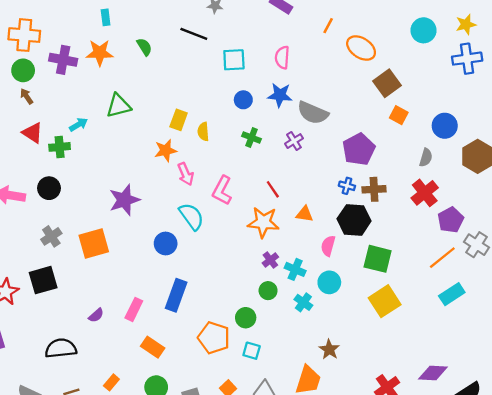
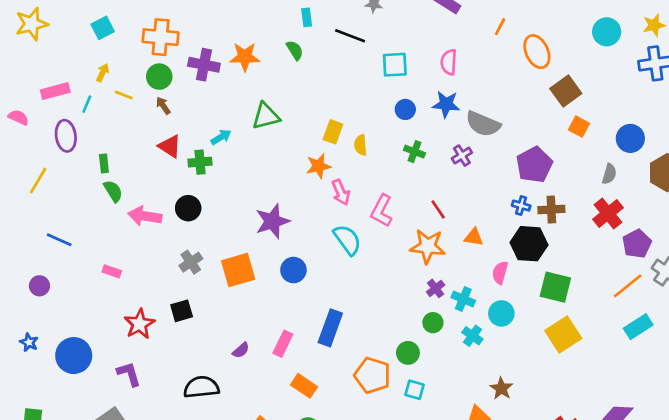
cyan rectangle: (106, 17) -> (307, 17), moved
orange ellipse: (361, 48) -> (537, 52), turned 32
blue circle: (166, 244) -> (293, 270), moved
black square: (43, 280) -> (182, 311), size x0.7

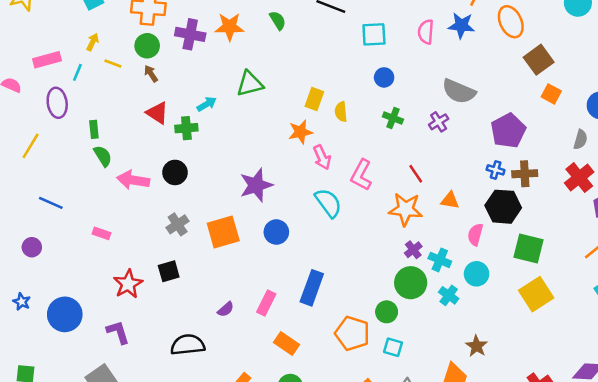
blue star: (446, 104) -> (461, 25), moved
green circle: (433, 323) -> (411, 283), size x1.6

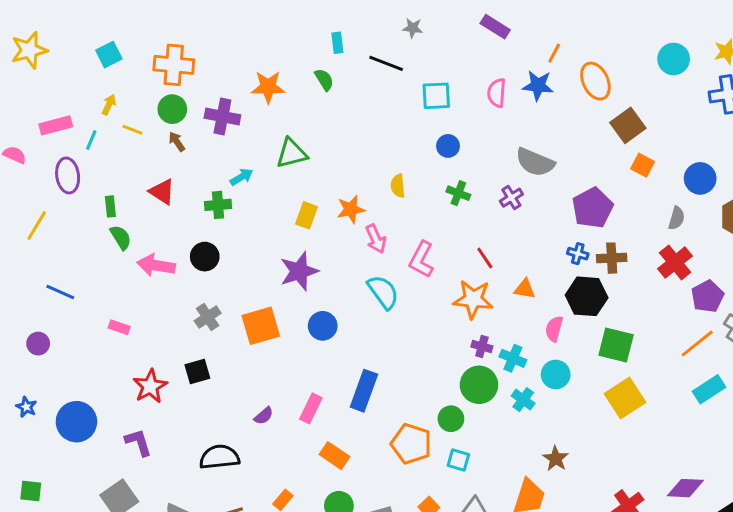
purple cross: (190, 34) -> (222, 116), moved
yellow rectangle: (314, 99) -> (306, 215), moved
red triangle: (157, 113) -> (162, 192), moved
purple cross: (413, 250) -> (482, 346), turned -36

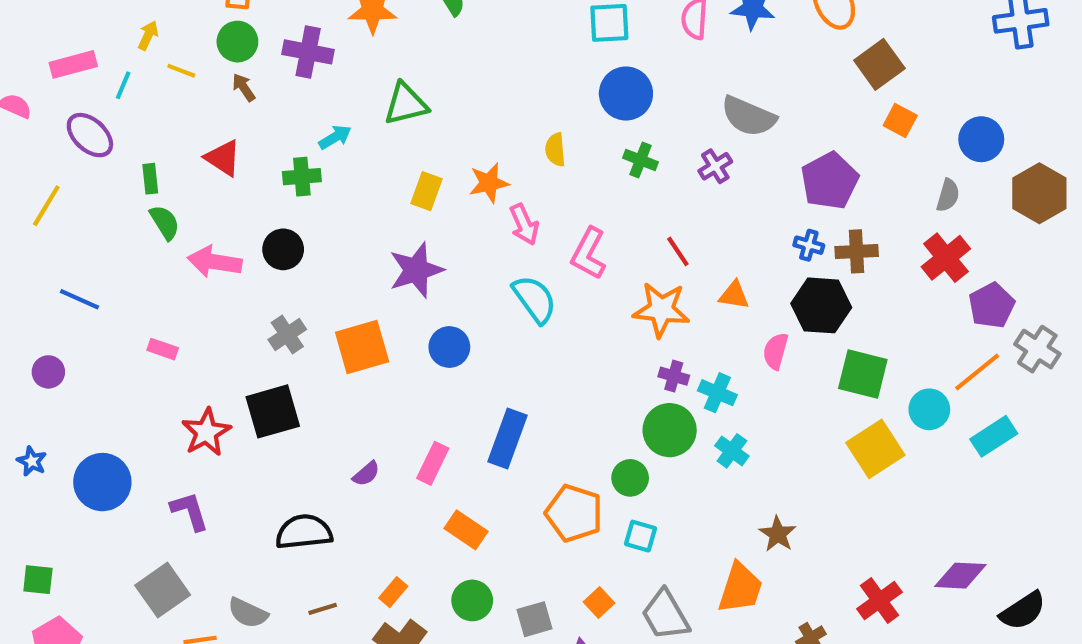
blue circle: (448, 146) -> (626, 94), size x1.6
purple ellipse: (68, 175) -> (90, 135), turned -40
black square: (197, 372) -> (273, 411), size x1.5
cyan circle: (556, 374) -> (929, 409), moved

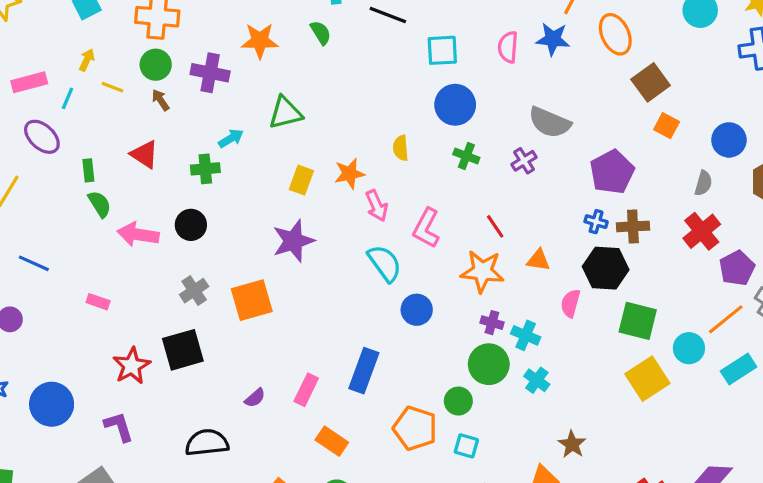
blue circle: (449, 347) -> (417, 310), moved

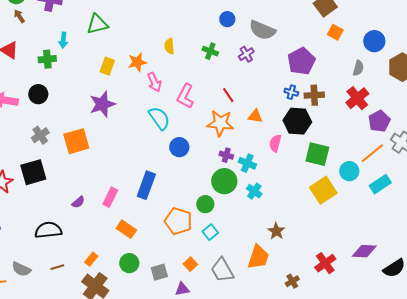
blue circle: (455, 105) -> (227, 19), moved, size x0.6
cyan arrow: (231, 138) -> (63, 40), turned 126
cyan square: (466, 446) -> (210, 232), turned 35

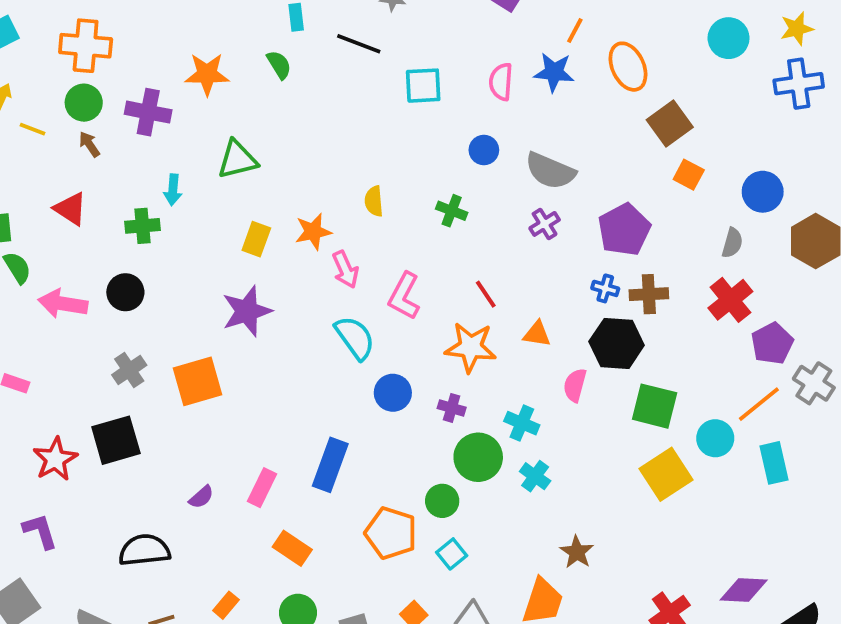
purple cross: (246, 54) -> (545, 224), moved
purple cross: (226, 155) -> (452, 408), moved
cyan rectangle: (380, 184) -> (774, 463), turned -70

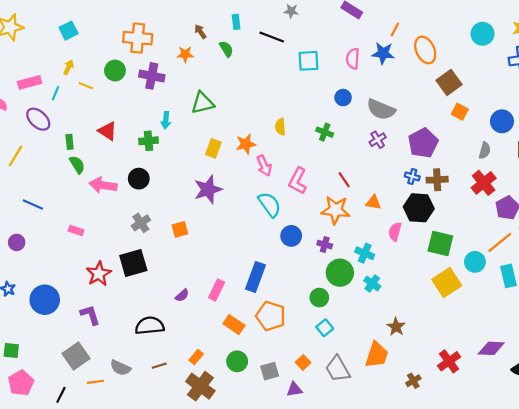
orange cross: (86, 46) -> (138, 38), moved
orange star: (207, 74) -> (185, 54), size x0.7
brown arrow: (89, 144) -> (200, 32), moved
orange square: (197, 381) -> (180, 229), size x0.6
orange pentagon: (391, 533) -> (271, 316), moved

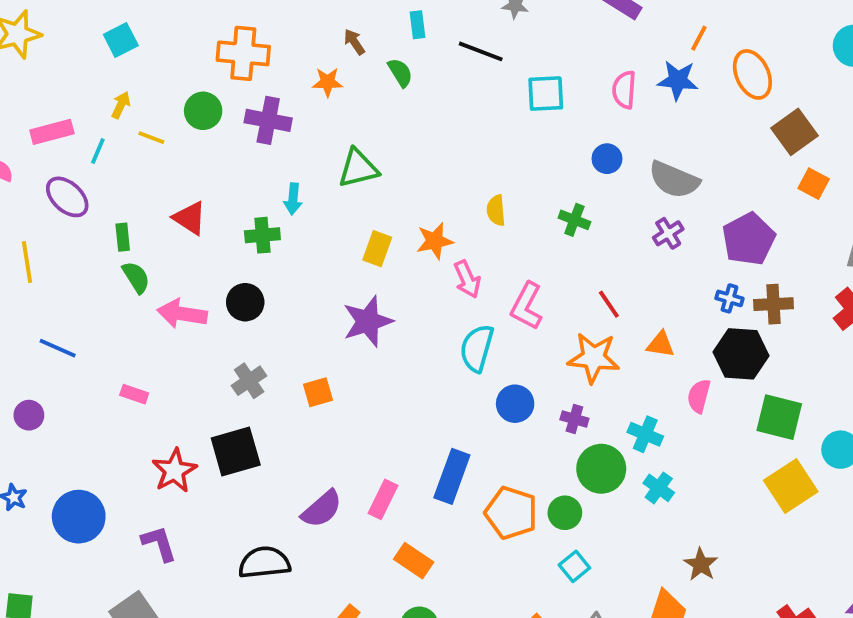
yellow line: (16, 156) -> (27, 262), turned -40
cyan semicircle: (270, 205) -> (477, 348), turned -128
purple semicircle: (182, 295) -> (322, 509), size x1.6
orange pentagon: (271, 316) -> (511, 513), moved

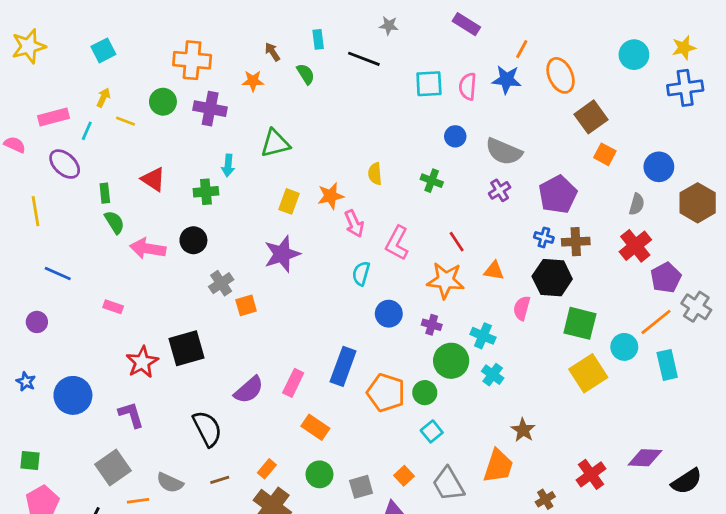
cyan square: (546, 94) -> (429, 84), moved
cyan semicircle: (477, 348) -> (361, 273), size x0.7
gray cross: (249, 381) -> (221, 283), moved
black semicircle: (264, 563) -> (207, 429), turned 69

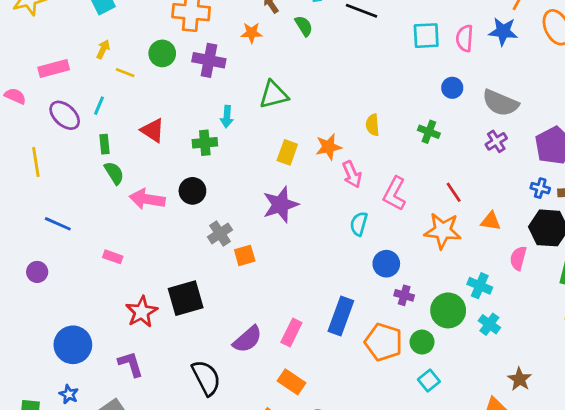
cyan line: (87, 131) -> (99, 106), moved
purple cross: (432, 325) -> (404, 295), moved
blue star: (26, 382) -> (69, 394), moved
orange rectangle: (315, 427) -> (291, 382), moved

